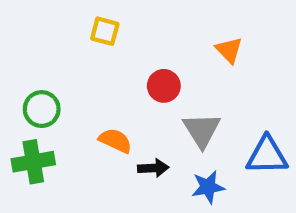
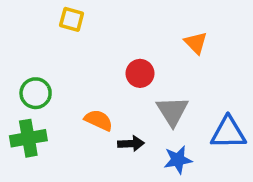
yellow square: (105, 31) -> (72, 19), moved

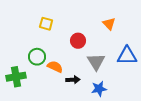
yellow square: (72, 19) -> (46, 24), moved
green circle: (36, 93) -> (37, 57), moved
blue triangle: (228, 133) -> (127, 56), moved

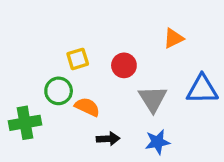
yellow square: (46, 24) -> (78, 59), moved, turned -32
orange triangle: (109, 24) -> (173, 38), turned 48
black arrow: (73, 80) -> (108, 139), moved

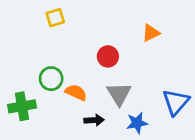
yellow square: (78, 59) -> (55, 18), moved
blue triangle: (202, 89) -> (176, 102), moved, turned -48
gray triangle: (153, 99) -> (119, 94), moved

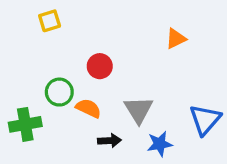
yellow square: (55, 18) -> (50, 21), moved
red circle: (108, 56) -> (100, 66), moved

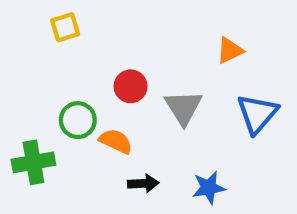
gray triangle: (139, 110) -> (183, 107), moved
blue triangle: (205, 120) -> (257, 114), moved

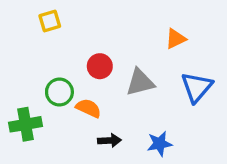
gray triangle: (183, 107) -> (140, 82), turned 48

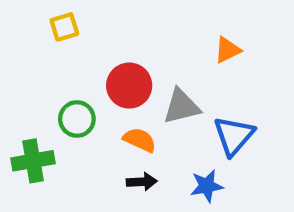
red circle: (100, 66) -> (129, 86), size x1.4
blue triangle: (197, 87) -> (234, 136), moved
orange semicircle: (88, 108) -> (140, 140), moved

